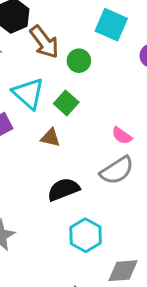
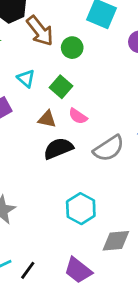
cyan triangle: (28, 93) -> (26, 78), size x0.6
pink semicircle: (122, 136) -> (78, 116), moved
black semicircle: (63, 189) -> (58, 148), moved

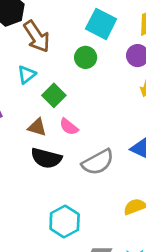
green circle: (72, 48) -> (86, 57), moved
cyan triangle: (26, 78) -> (27, 75), moved, turned 36
black semicircle: (58, 148) -> (46, 158), turned -148

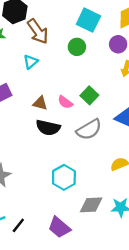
green square: (54, 95) -> (89, 95), moved

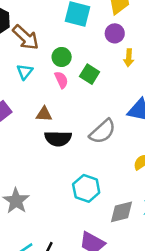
green circle: (77, 47) -> (62, 57), moved
green square: (89, 95) -> (90, 74), moved
pink semicircle: (65, 102) -> (61, 80), moved, turned -140

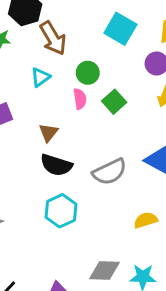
brown triangle: (44, 114) -> (48, 132), turned 49
cyan hexagon: (86, 188) -> (61, 211), moved

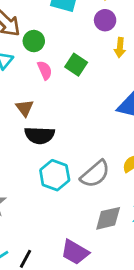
green circle: (88, 73) -> (34, 41), moved
gray semicircle: (110, 172) -> (95, 174), moved

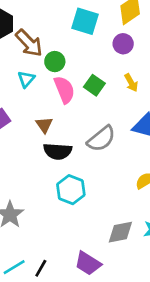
yellow arrow: (120, 48) -> (131, 83), moved, turned -36
pink semicircle: (45, 70) -> (64, 90), size x1.5
gray semicircle: (95, 174) -> (101, 139), moved

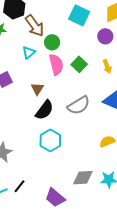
black semicircle: (58, 151) -> (44, 110), turned -65
black line: (41, 268) -> (19, 186), moved

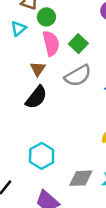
brown triangle: (37, 89) -> (38, 69), moved
gray semicircle: (79, 105) -> (78, 76), moved
cyan hexagon: (50, 140) -> (42, 156), moved

